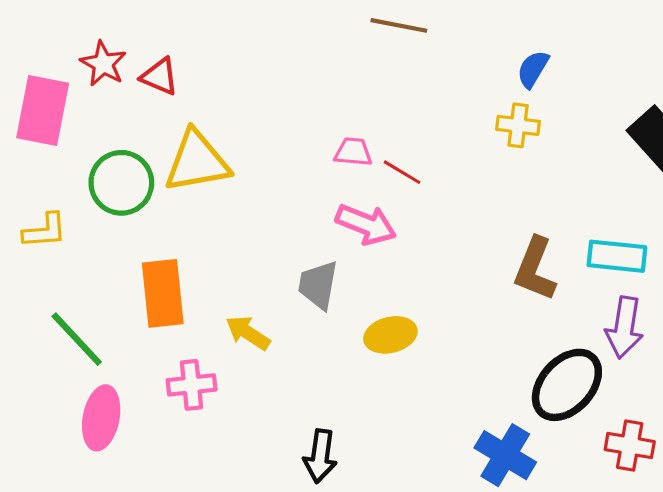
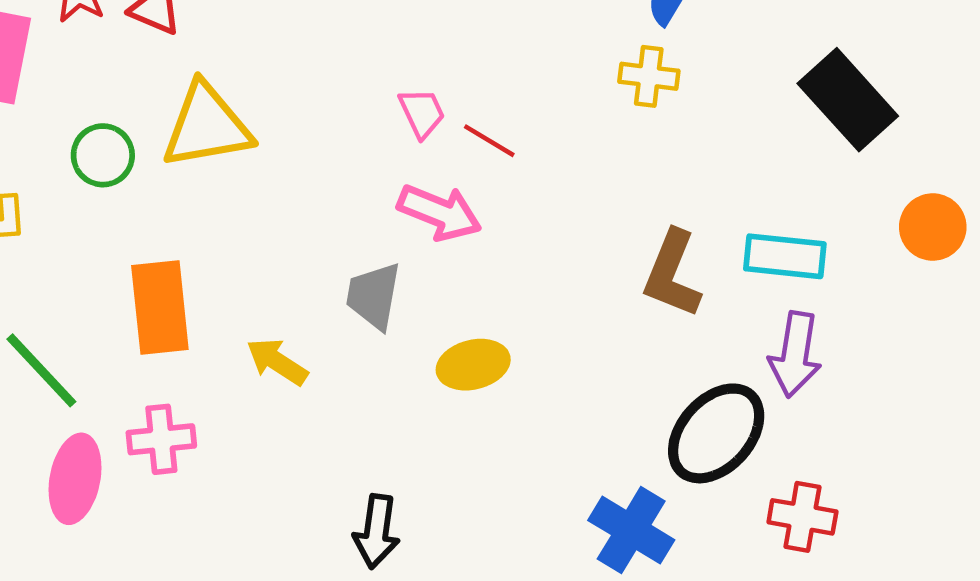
pink trapezoid: (353, 152) -> (422, 113), turned 60
green circle: (121, 183) -> (103, 155), size x0.7
pink cross: (192, 385) -> (161, 439), moved

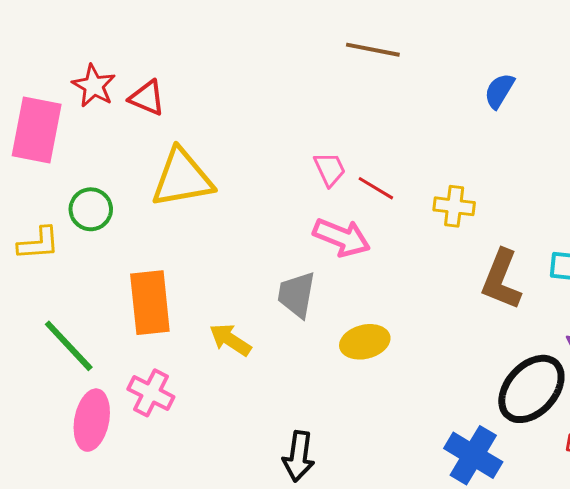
yellow cross: (649, 76) -> (454, 206), moved
green circle: (103, 155) -> (91, 209), moved
pink cross: (161, 439) -> (151, 393), turned 33

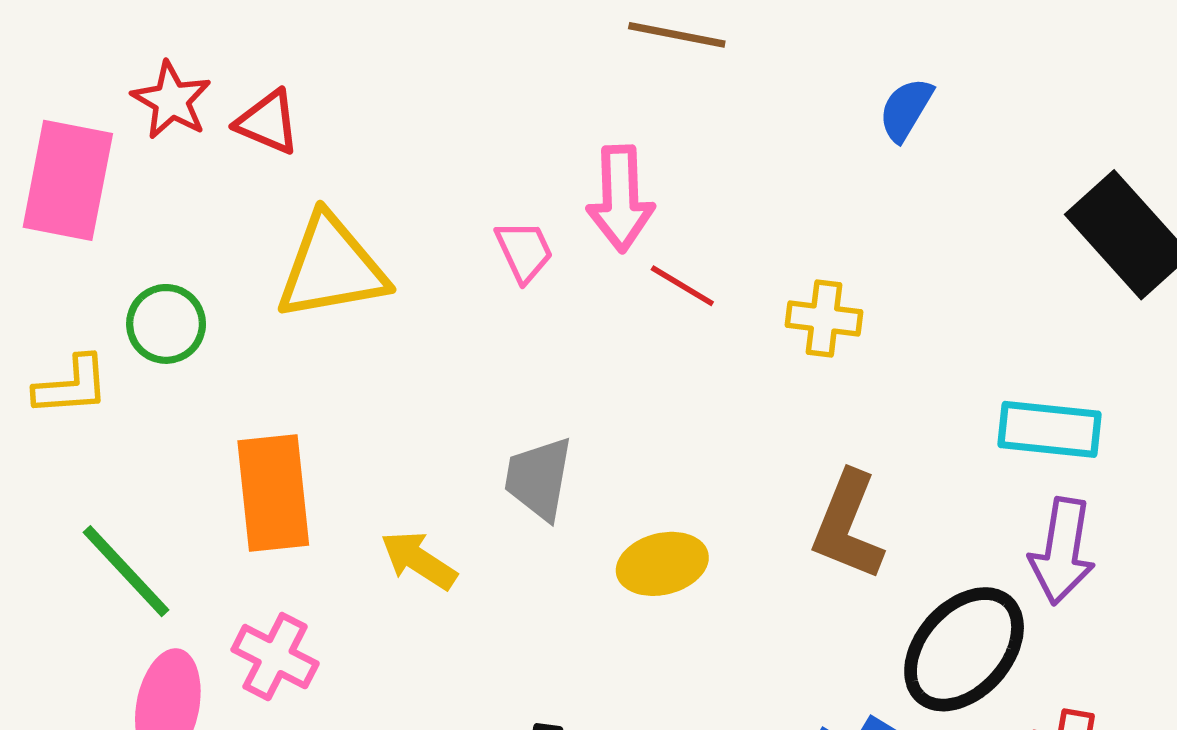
pink trapezoid: (330, 169) -> (524, 251), moved
pink arrow: (342, 237) -> (620, 199), moved, turned 66
brown L-shape: (501, 280) -> (848, 526), moved

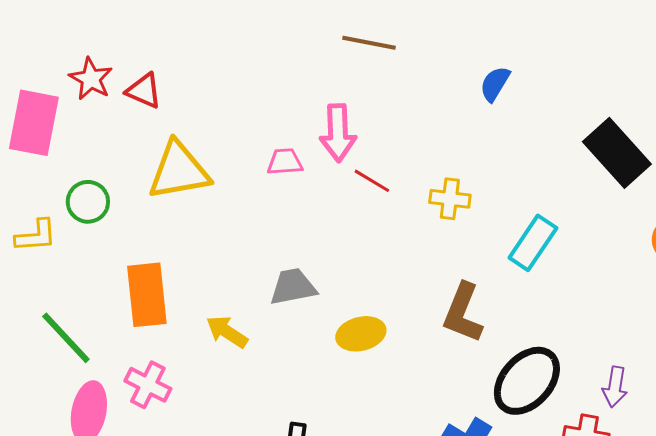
pink trapezoid: (524, 251) -> (285, 162), turned -69
cyan rectangle: (1049, 429) -> (533, 243), moved, turned -62
gray trapezoid: (539, 478) -> (293, 287), turned 69
purple arrow: (1062, 551) -> (615, 387), moved, size x0.7

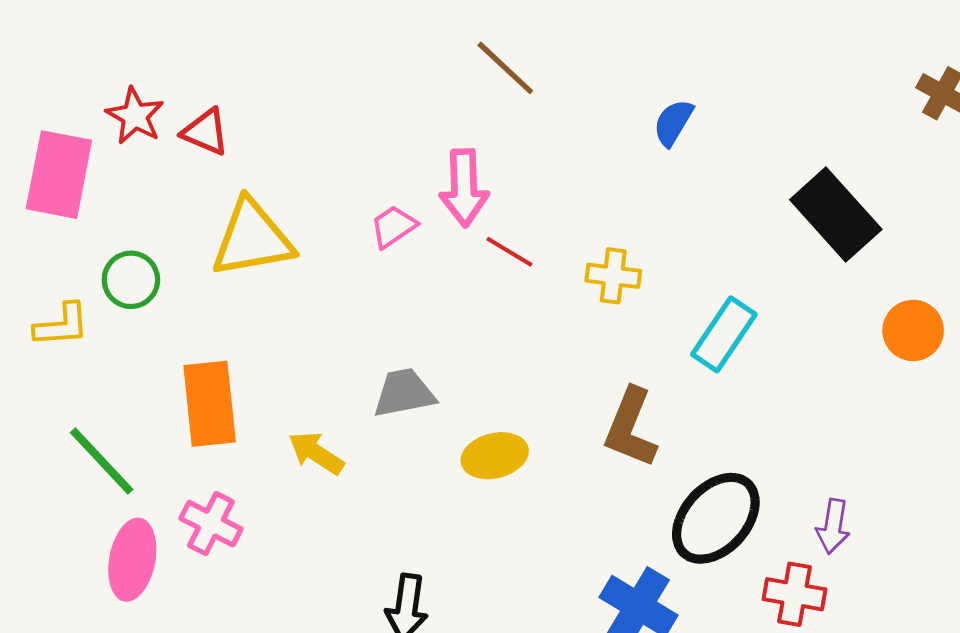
brown line: (369, 43) -> (505, 68), turned 32
pink trapezoid: (285, 162) -> (393, 227), turned -30

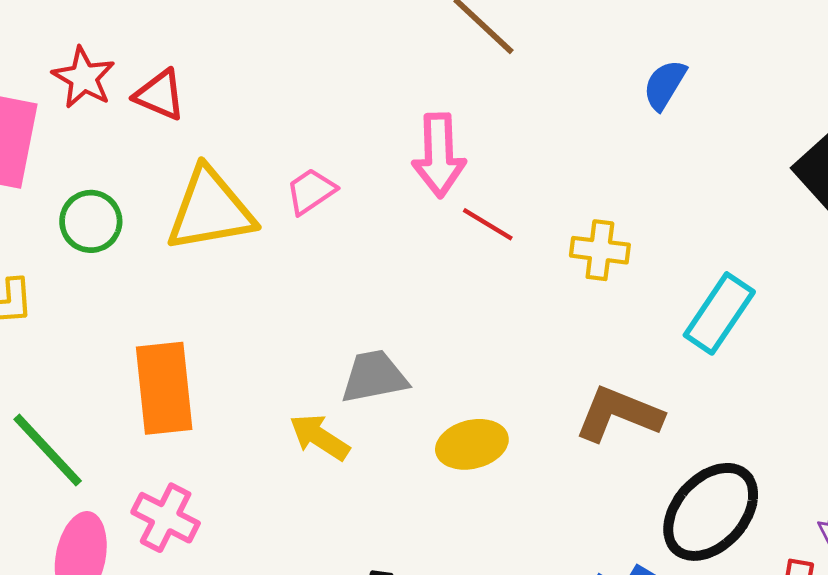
pink trapezoid: (393, 227) -> (311, 191), moved
green circle: (131, 280) -> (91, 221), moved
brown L-shape: (631, 428) -> (619, 414), turned 90
yellow arrow: (316, 453) -> (319, 437), moved

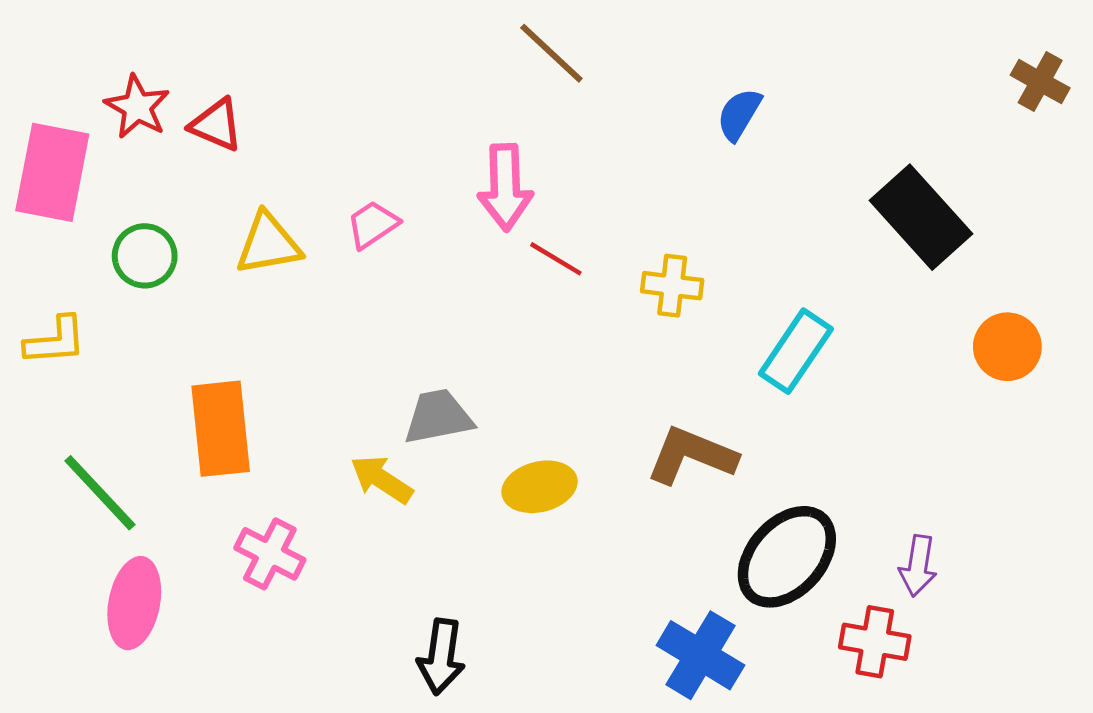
yellow triangle: (210, 210) -> (268, 244), size x0.7
pink cross: (166, 518) -> (270, 554), moved

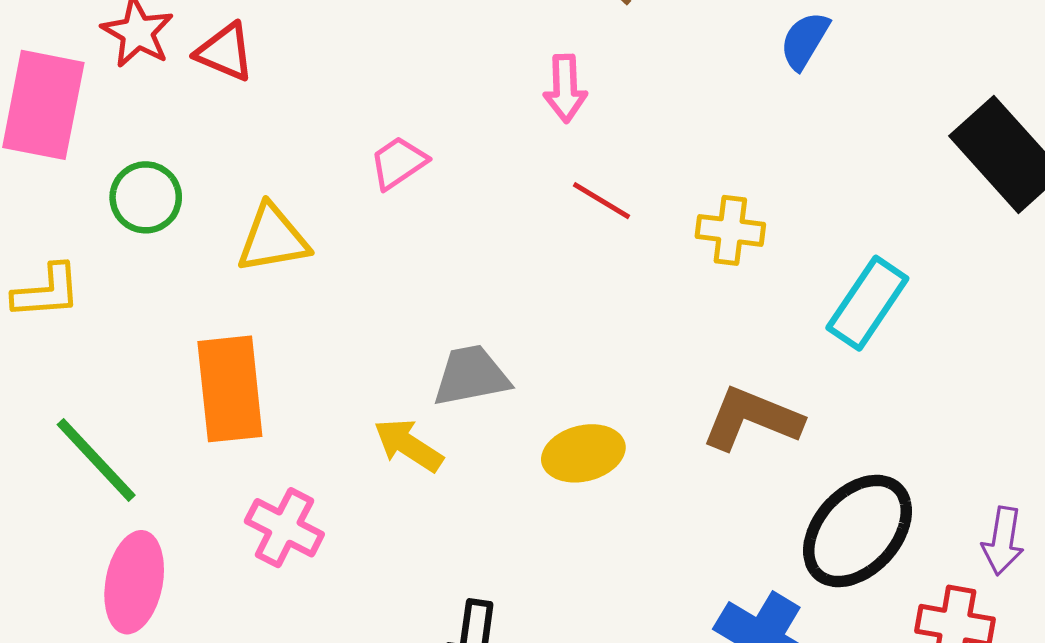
pink arrow: (505, 187) -> (565, 88), moved, size x0.7
yellow triangle: (268, 244) -> (273, 239), moved

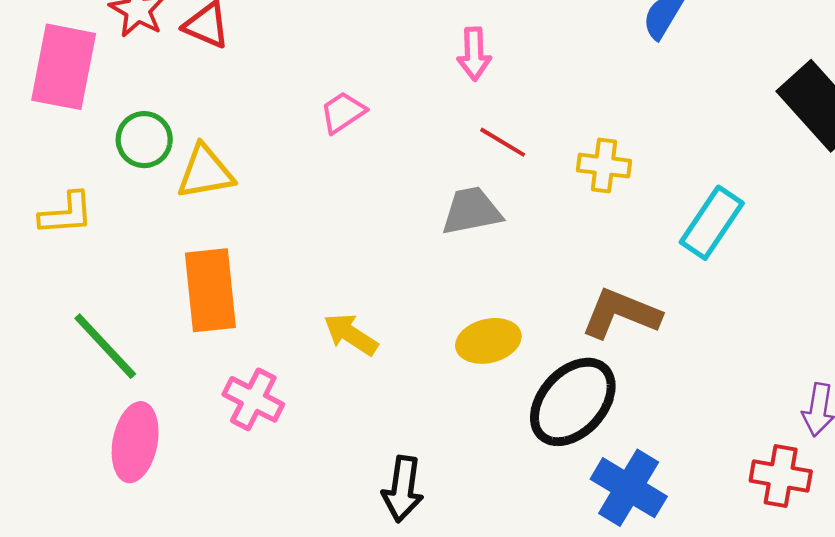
yellow triangle: (273, 239) -> (205, 172), moved
gray trapezoid: (471, 376) -> (471, 211), moved
black ellipse: (858, 531) -> (573, 402), moved

